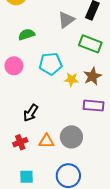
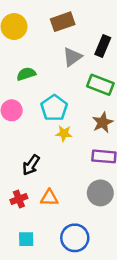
cyan pentagon: (51, 64) -> (54, 108), turned -30
yellow star: (71, 79) -> (64, 133), moved
gray circle: (71, 137) -> (100, 193), moved

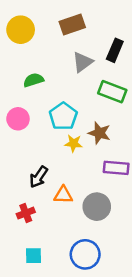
brown star: (103, 122) -> (99, 133), moved, turned -30
gray circle: (100, 193) -> (97, 207), moved
orange triangle: (49, 198) -> (63, 195), moved

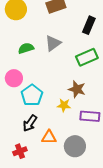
gray triangle: (83, 62) -> (53, 43), moved
green rectangle: (112, 92) -> (87, 57), turned -45
cyan pentagon: (63, 116) -> (32, 95), moved
yellow star: (74, 143) -> (64, 105), moved

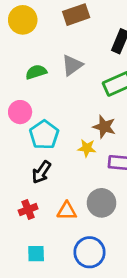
orange triangle: (49, 137) -> (67, 211), moved

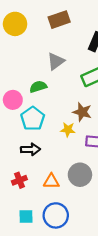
green semicircle: (36, 72) -> (38, 87), moved
black arrow: (41, 172) -> (30, 149), turned -126
blue circle: (89, 252) -> (56, 215), moved

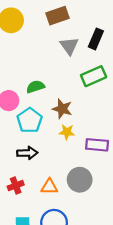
gray triangle: (56, 61) -> (69, 46), moved, turned -30
brown star: (82, 112) -> (62, 109), moved

